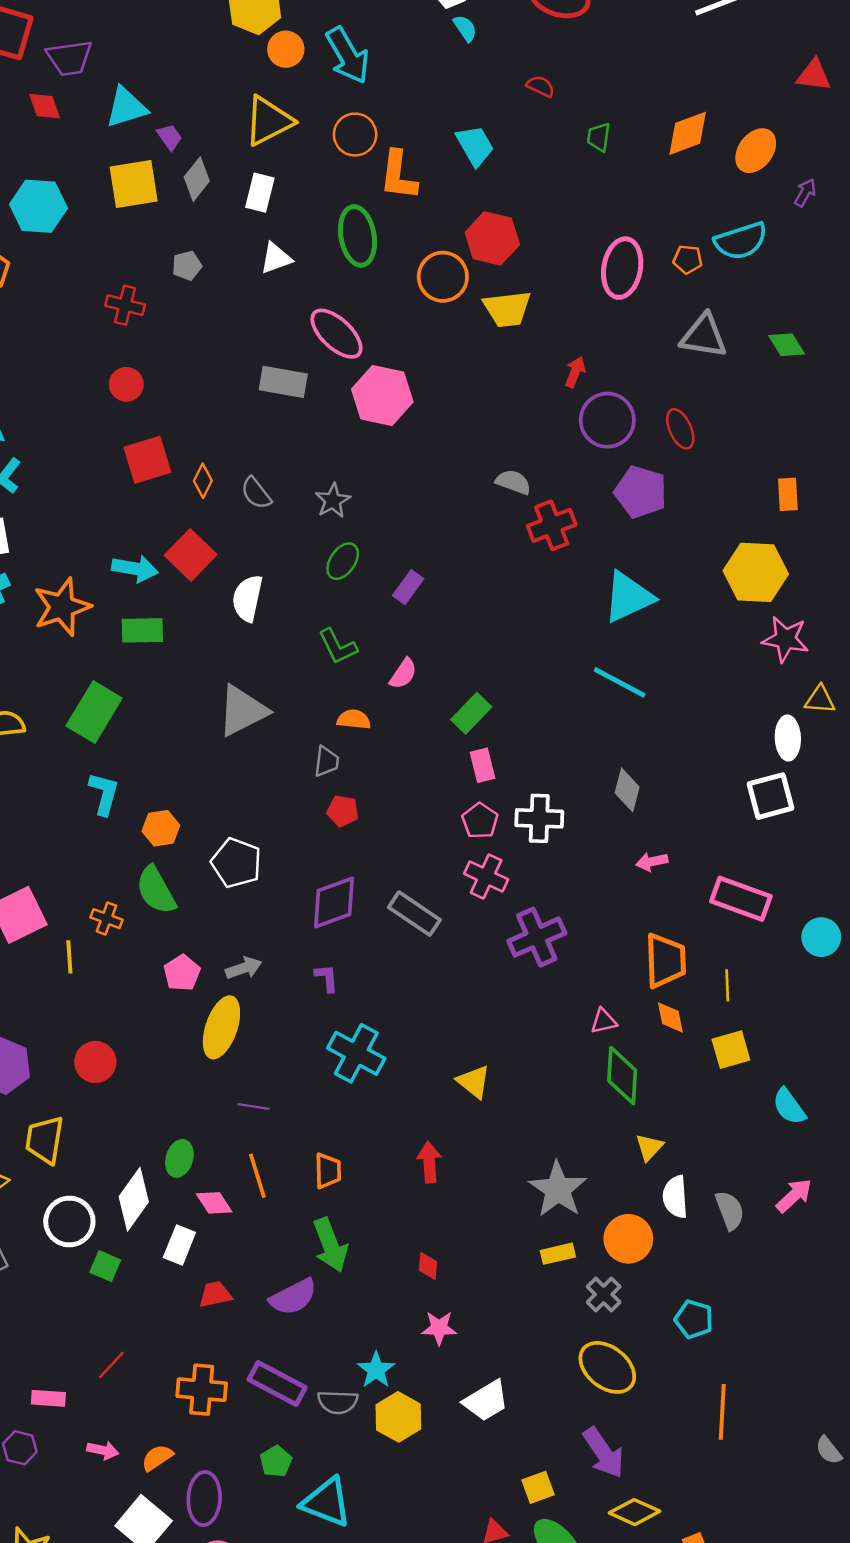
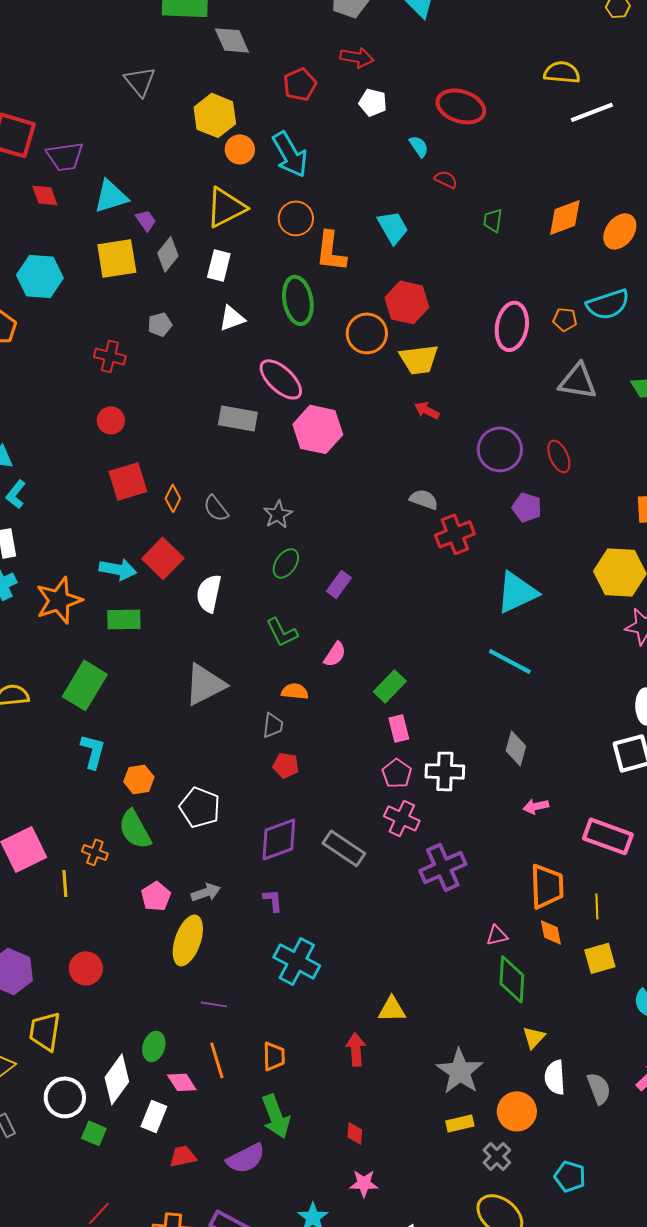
cyan semicircle: (465, 28) -> (419, 146), moved
red arrow: (575, 372) -> (427, 410), moved, turned -85
purple pentagon: (641, 492) -> (527, 507), size x0.7
yellow triangle: (474, 1082) -> (392, 1009), moved, turned -40

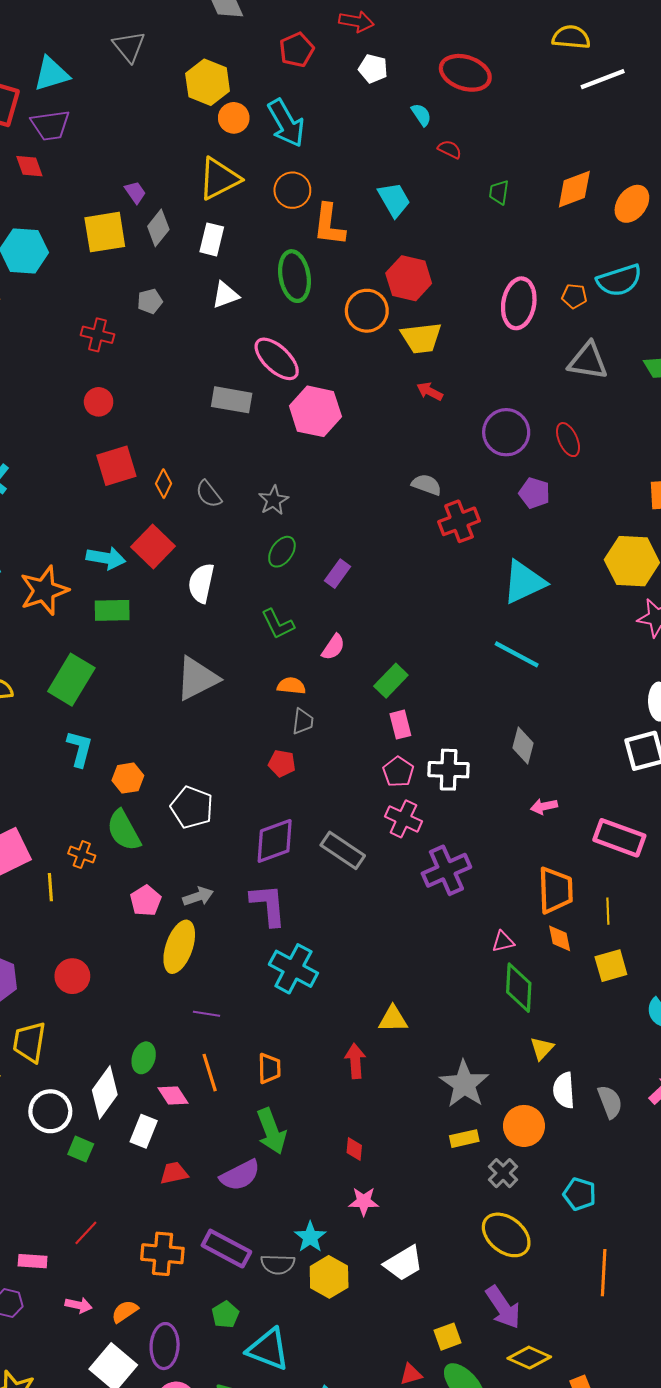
cyan triangle: (111, 196) -> (51, 74), moved
gray trapezoid: (273, 725) -> (303, 721), moved
purple L-shape: (273, 900) -> (268, 905), size x1.8

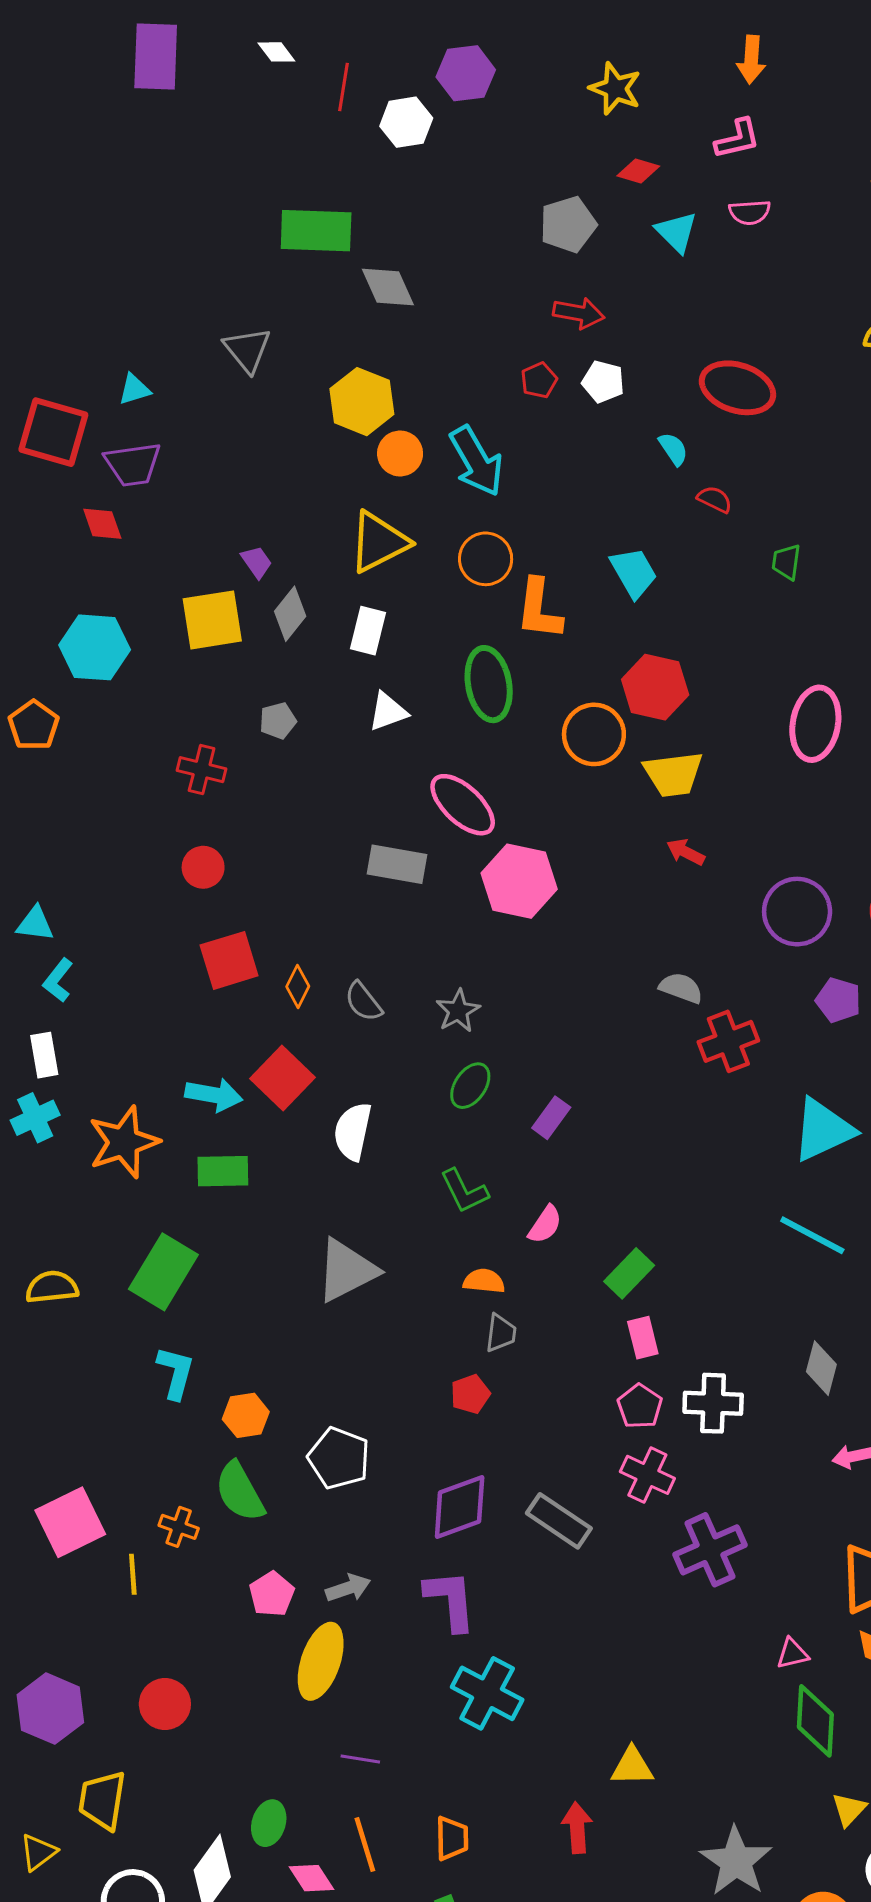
red pentagon: (297, 50) -> (539, 380), moved, size x0.7
cyan triangle: (51, 74) -> (134, 389), size x0.6
red pentagon: (282, 763) -> (470, 1394), turned -30

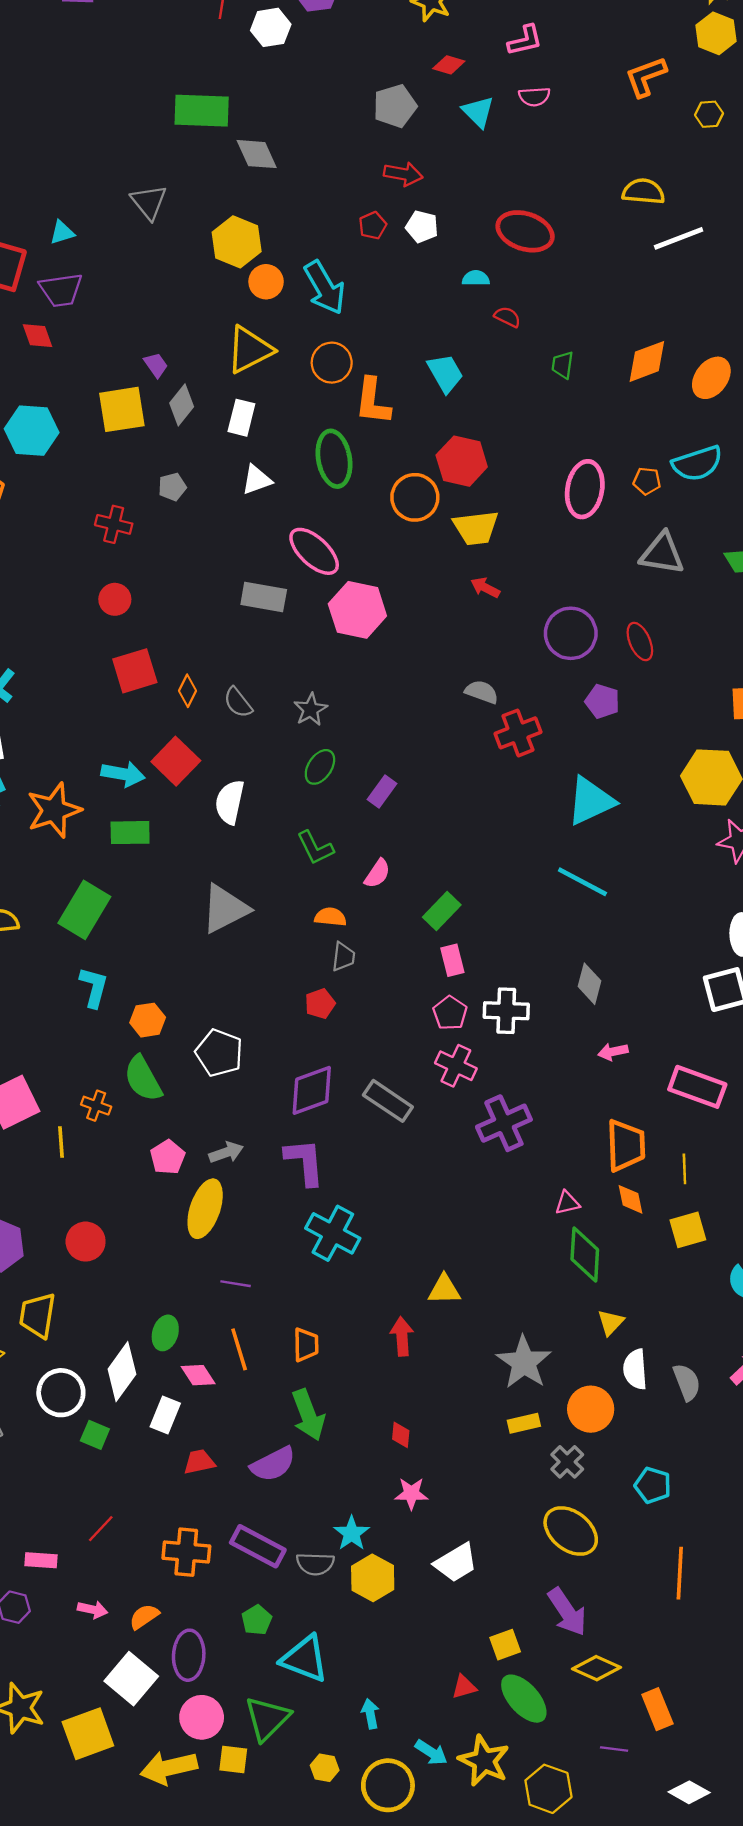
cyan semicircle: (673, 449) -> (476, 278), turned -56

